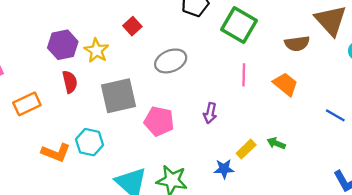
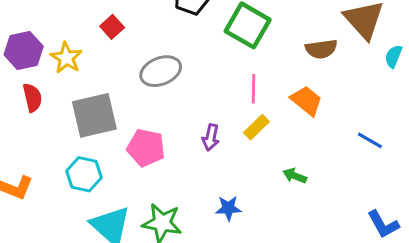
cyan hexagon: (90, 142) -> (84, 174), moved
yellow rectangle: (246, 149) -> (256, 127), moved

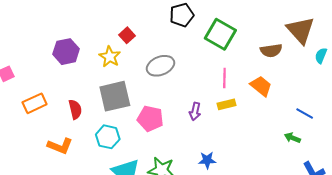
yellow star: (66, 58) -> (110, 57), moved
red semicircle: (32, 98) -> (75, 109), moved
yellow rectangle: (256, 127) -> (226, 104), turned 30
green arrow: (295, 176) -> (292, 138), moved

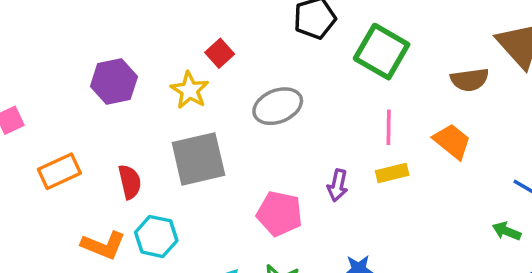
pink pentagon: (150, 119) -> (279, 214), moved
cyan hexagon: (108, 137) -> (156, 236), moved

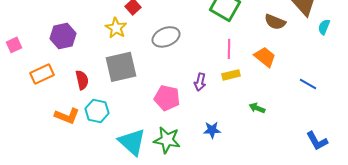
brown semicircle: (470, 80) -> (275, 22), turned 30
purple hexagon: (114, 81) -> (63, 36), moved
green arrow: (507, 231) -> (257, 108), moved

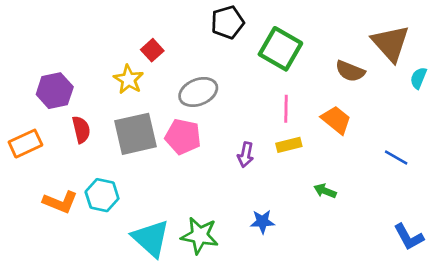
red semicircle: (82, 80) -> (81, 130), moved
pink pentagon: (167, 98) -> (183, 137), moved

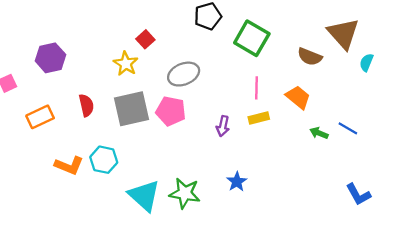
purple hexagon: (55, 91) -> (50, 58), moved
green arrow: (325, 191) -> (319, 133), moved
blue star: (262, 222) -> (237, 182), turned -30

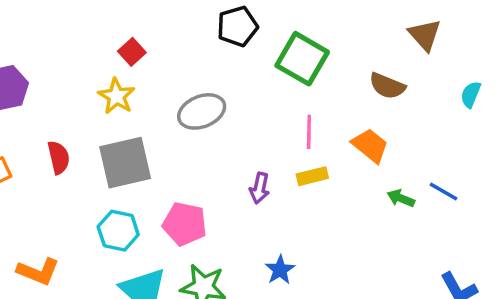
brown triangle: (343, 34) -> (425, 35), moved, size x0.7
red square: (145, 39) -> (132, 52), moved
pink pentagon: (171, 111) -> (185, 224), moved
cyan hexagon: (104, 160) -> (118, 231), moved
orange L-shape: (69, 165) -> (38, 272), moved

